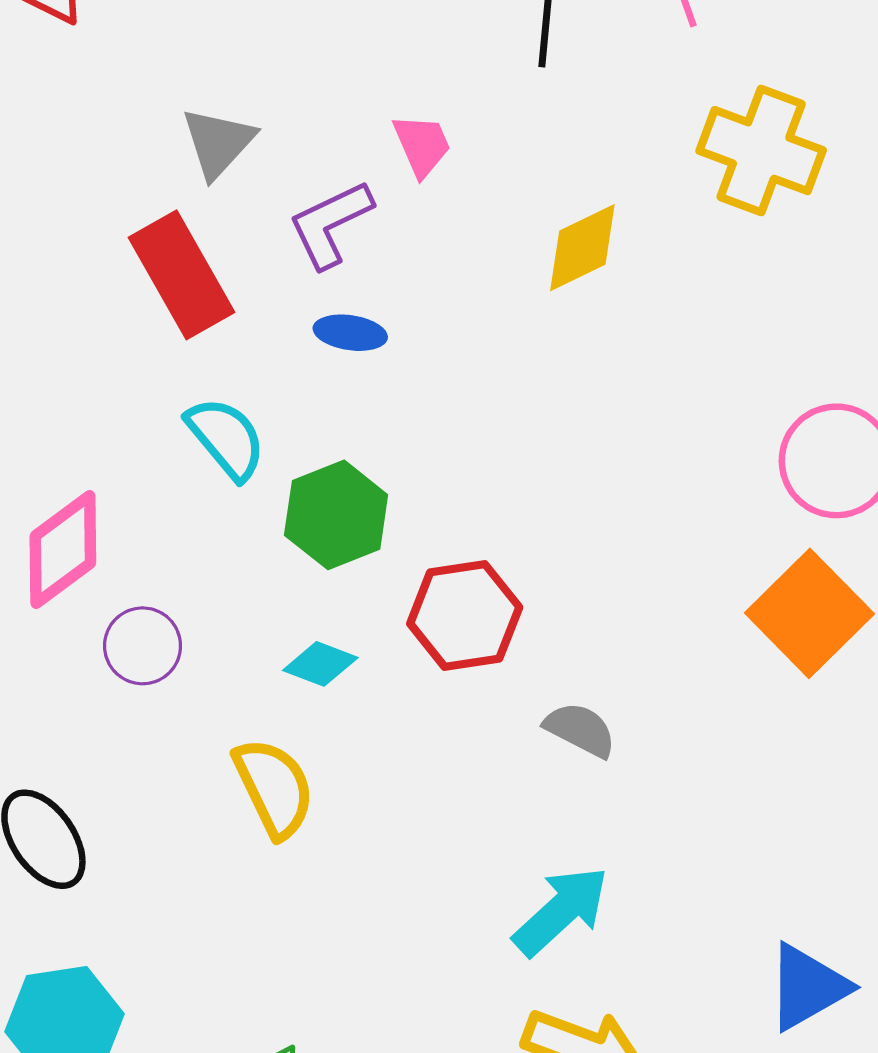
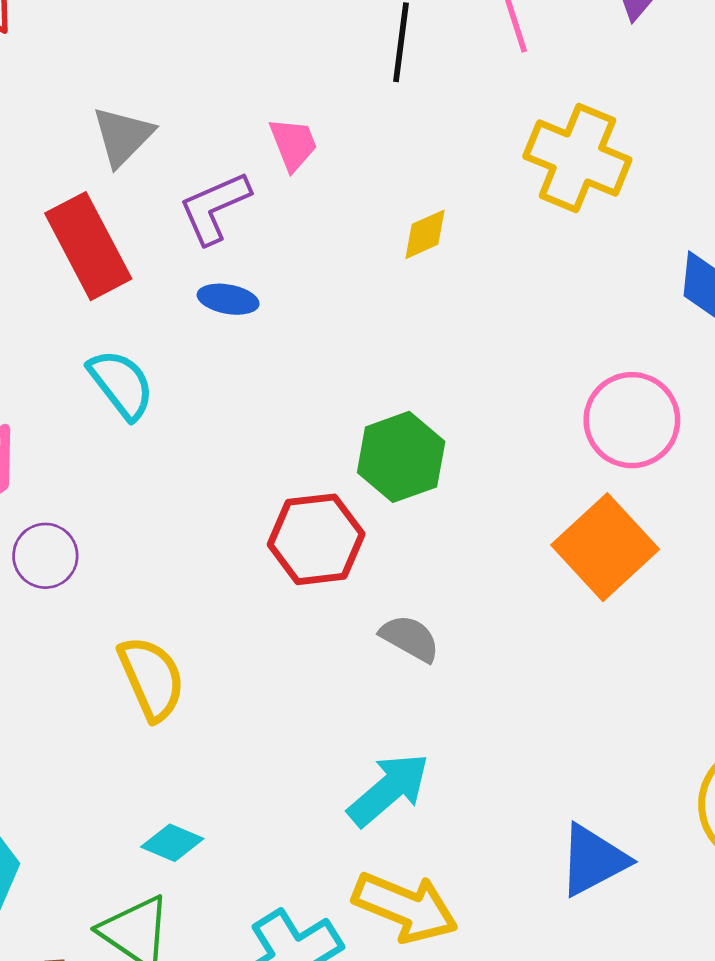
yellow diamond: (582, 248) -> (425, 234), size x0.7
green hexagon: (336, 515) -> (401, 457), moved
cyan diamond: (320, 664) -> (172, 843), moved

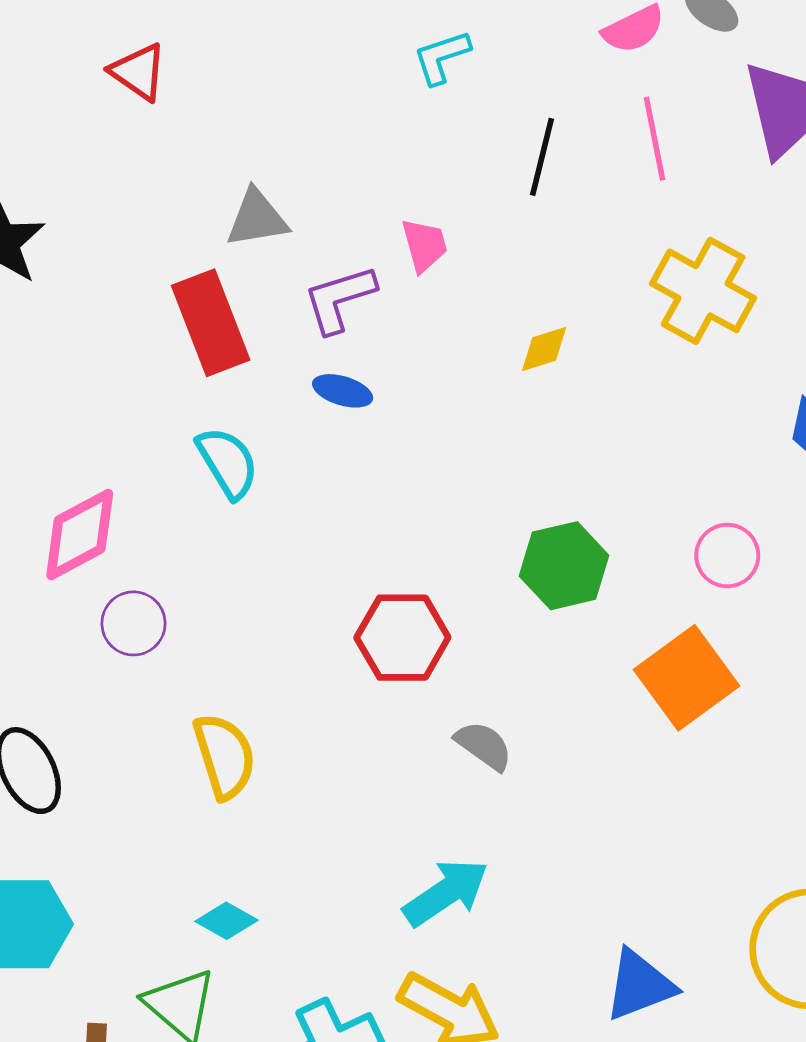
gray triangle: (123, 136) -> (257, 218), turned 30
pink circle: (632, 420) -> (727, 556), size x0.7
green hexagon: (401, 457) -> (564, 566), moved

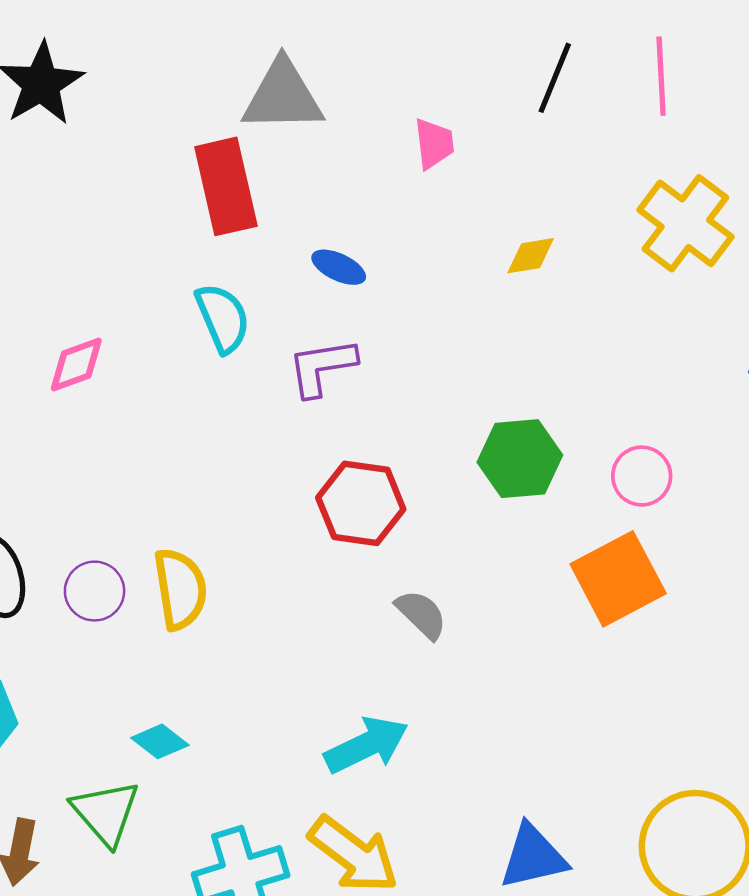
gray triangle: (257, 218) -> (283, 96), size x1.4
purple L-shape: (340, 299) -> (322, 367), moved
pink diamond: (80, 534) -> (76, 364), size x0.7
pink circle: (727, 556) -> (642, 476), moved
purple circle: (133, 623) -> (95, 591), moved

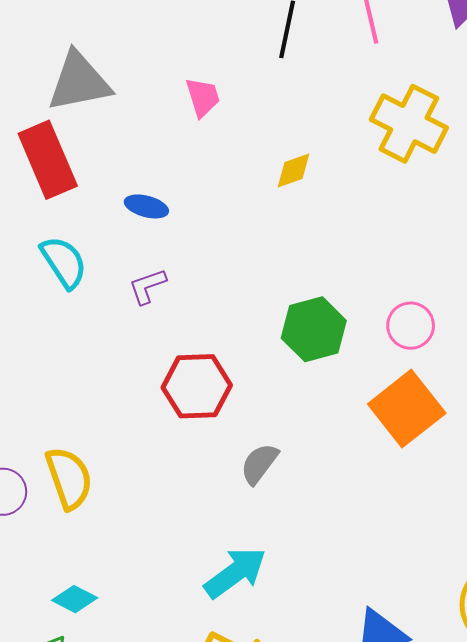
purple L-shape: (322, 367) -> (147, 286), size x0.7
gray semicircle: (421, 614) -> (259, 464), turned -87

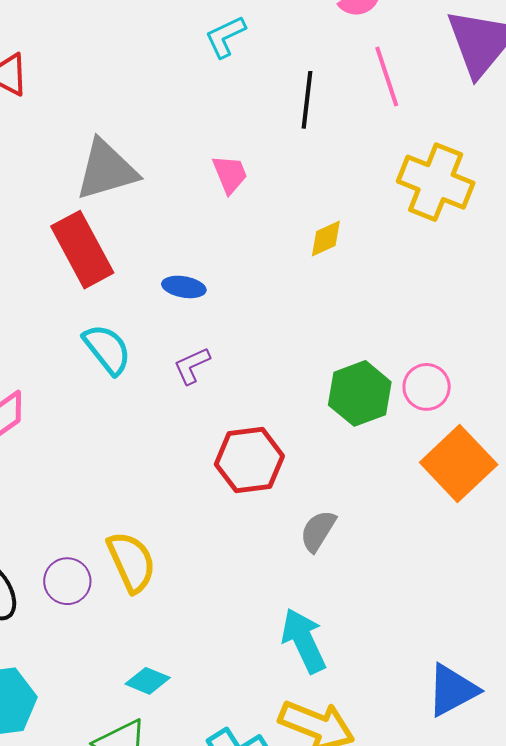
pink circle: (411, 326) -> (427, 387), moved
cyan arrow: (235, 573) -> (304, 641), turned -74

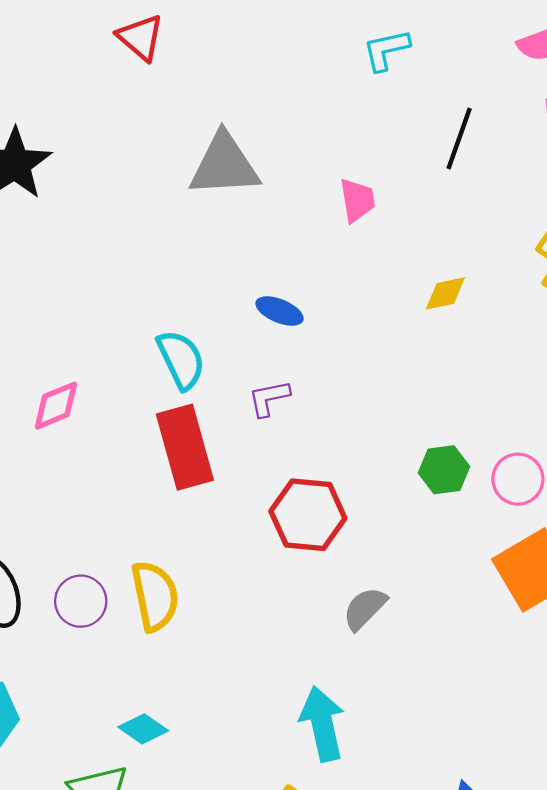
red rectangle: (82, 250) -> (185, 447), moved
green hexagon: (360, 393) -> (444, 470), size x0.7

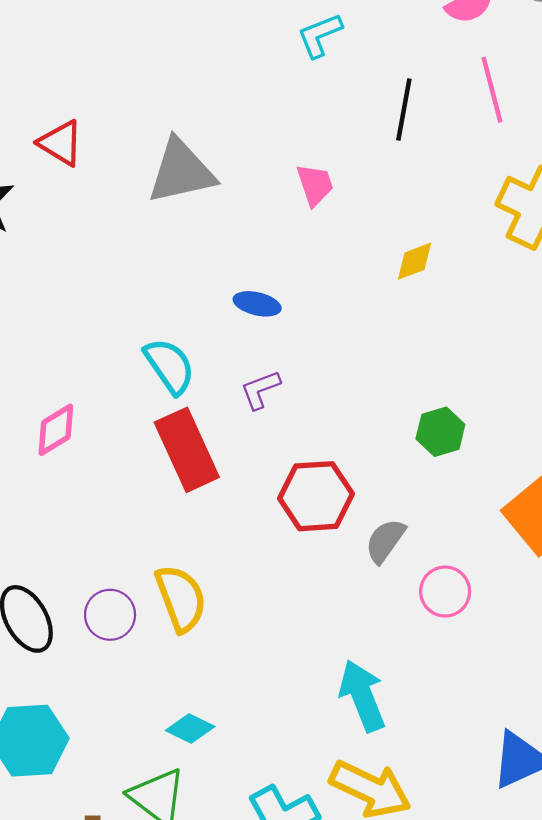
red triangle: (141, 37) -> (61, 143), moved
pink circle: (518, 479) -> (445, 592), moved
gray semicircle: (365, 608) -> (385, 541), moved

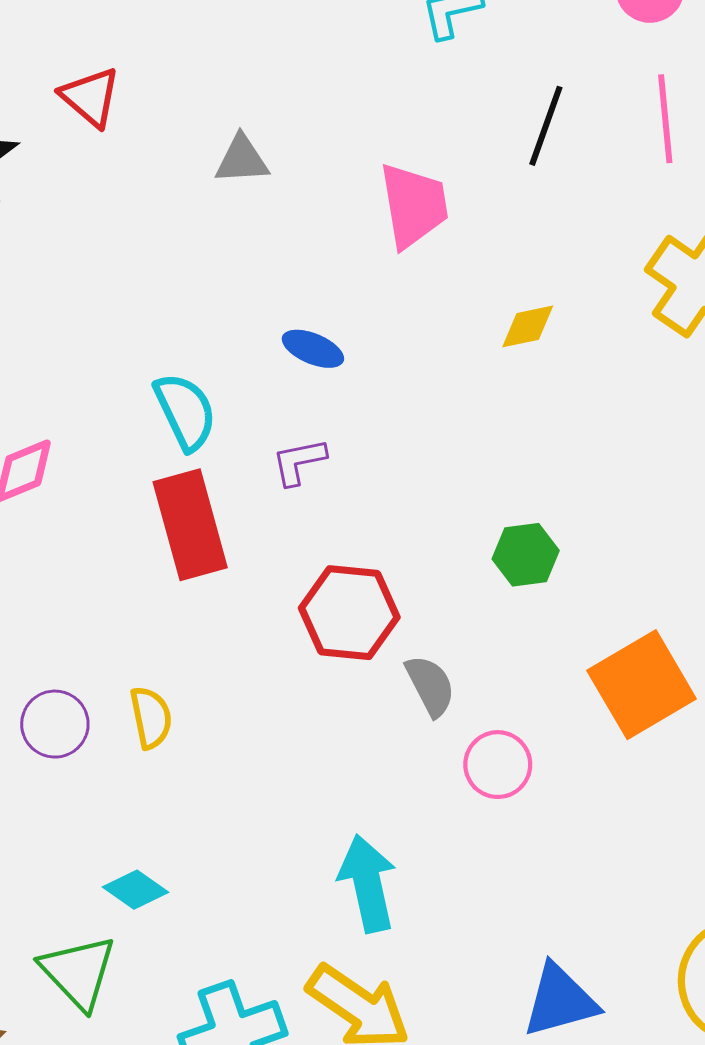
gray triangle: (181, 171) -> (242, 160), size x0.6
pink trapezoid: (315, 185) -> (414, 205), size x1.5
gray semicircle: (385, 541) -> (430, 686), turned 108
yellow semicircle: (181, 598) -> (151, 718), size x0.7

